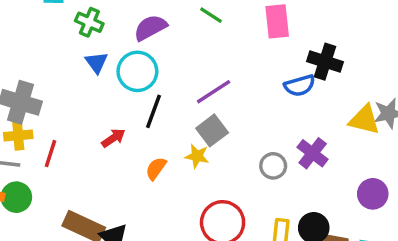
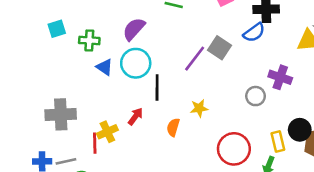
gray square: (212, 130) -> (219, 48), moved
yellow cross: (18, 136) -> (107, 132), moved

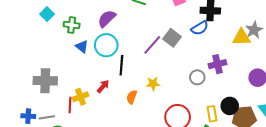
cyan square: (57, 29) -> (47, 14), turned -32
purple cross: (280, 77) -> (217, 64), turned -36

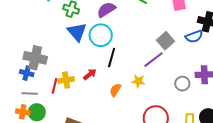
purple line: (152, 45) -> (154, 60), moved
blue triangle: (82, 47) -> (77, 32), size x1.5
blue cross: (28, 116) -> (27, 73), moved

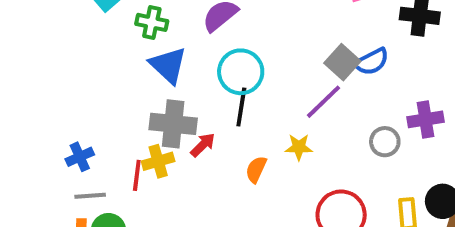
cyan circle: (101, 35) -> (241, 72), moved
blue semicircle: (194, 37) -> (372, 62), moved
gray cross: (35, 58) -> (173, 124), moved
blue cross: (27, 73) -> (80, 157), turned -32

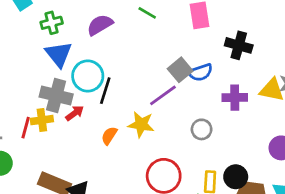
green cross: (152, 22) -> (52, 23), turned -35
cyan circle: (241, 72) -> (88, 76), moved
purple cross: (426, 119) -> (235, 98), moved
yellow star: (299, 147) -> (141, 124), size x1.4

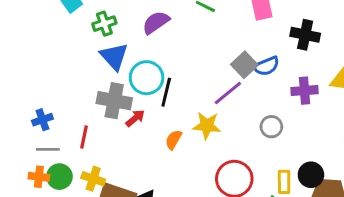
yellow cross: (42, 120) -> (93, 179), moved, turned 30

